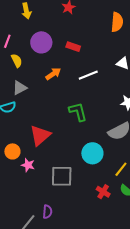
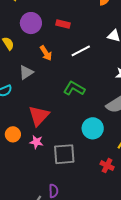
orange arrow: (53, 74) -> (46, 53), turned 98
gray triangle: (20, 88) -> (26, 72), moved
green L-shape: (78, 112) -> (74, 88), turned -40
pink star: (28, 165) -> (36, 142), moved

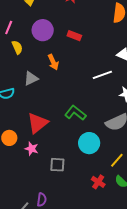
white line: (81, 51) -> (102, 75), moved
green L-shape: (74, 88) -> (75, 113), moved
gray square: (64, 154) -> (57, 165), size x0.7

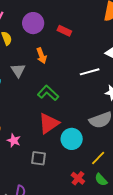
gray triangle: (31, 78) -> (18, 70), turned -42
green L-shape: (75, 113) -> (48, 93), moved
red triangle: (37, 123) -> (49, 123), moved

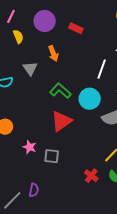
white line: (90, 72) -> (102, 69), turned -54
cyan circle: (72, 139) -> (90, 99), moved
pink star: (14, 140) -> (30, 147), moved

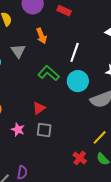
white line: (102, 69) -> (75, 52), moved
red triangle: (61, 121) -> (39, 108), moved, size x0.6
gray square: (52, 156) -> (44, 130), moved

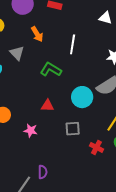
cyan circle: (78, 81) -> (82, 97), moved
red triangle: (39, 108) -> (47, 106), turned 48
gray square: (44, 130) -> (73, 129), moved

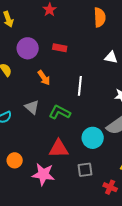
gray triangle: (17, 53) -> (32, 107), moved
red triangle: (47, 106) -> (59, 149), size x1.5
pink star: (31, 131) -> (43, 174), size x1.6

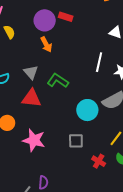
purple circle: (28, 48) -> (45, 20), moved
white line: (80, 86) -> (99, 62), moved
red triangle: (59, 149) -> (32, 98), moved

